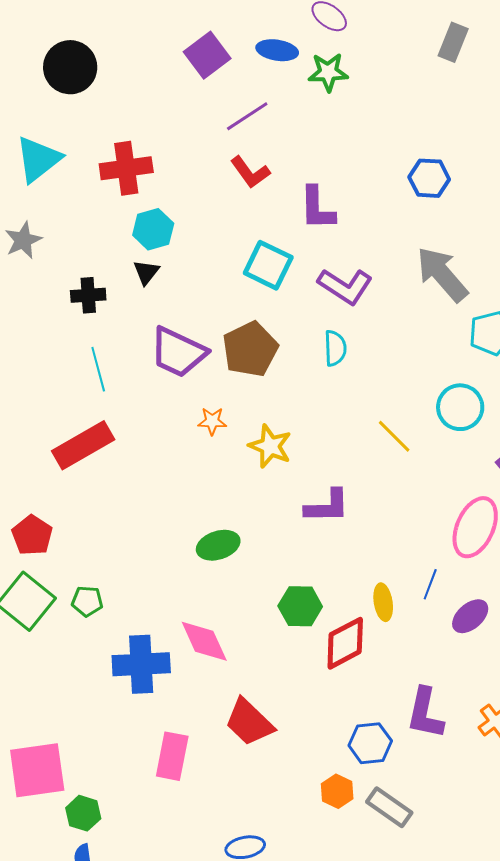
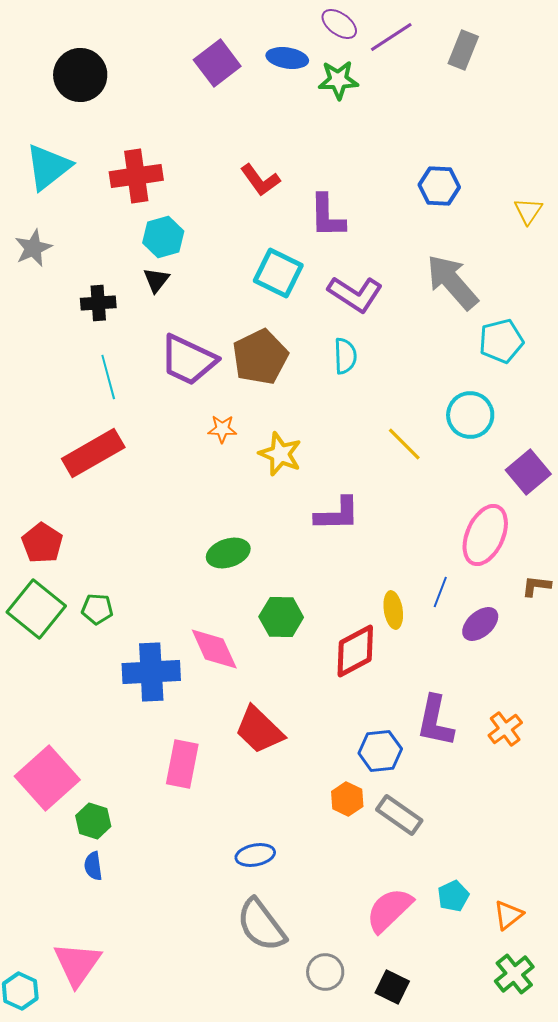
purple line: (247, 116) -> (391, 37), moved
green hexagon: (300, 606) -> (281, 617), moved
pink square: (37, 770) -> (47, 778), turned -34

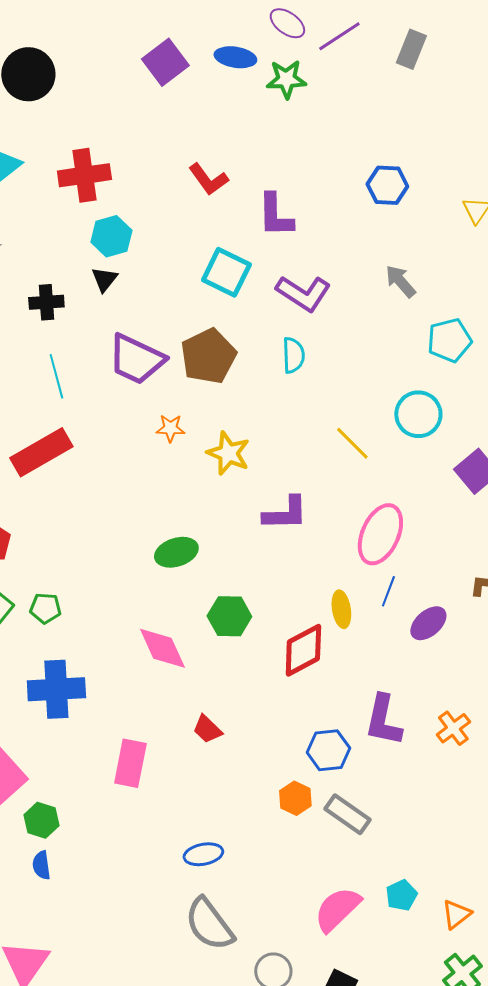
gray arrow: (452, 282) -> (400, 281), size x0.6
pink ellipse: (485, 535) -> (380, 534), moved
blue cross: (151, 672) -> (56, 689), moved
red trapezoid: (259, 730) -> (207, 729), size x0.6

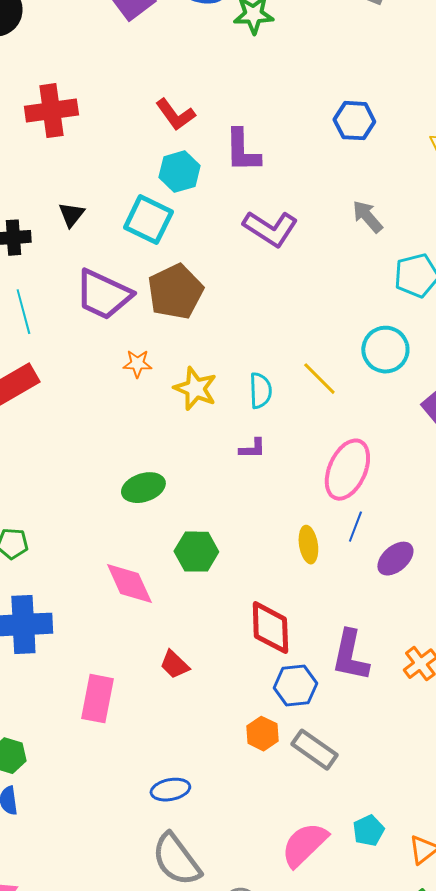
cyan hexagon: (111, 236) -> (179, 172), moved
cyan square: (226, 272) -> (148, 220), moved
cyan semicircle: (293, 355) -> (260, 391), moved
purple L-shape: (285, 513) -> (252, 449), size x0.6
red diamond: (303, 650) -> (270, 628), moved, turned -64

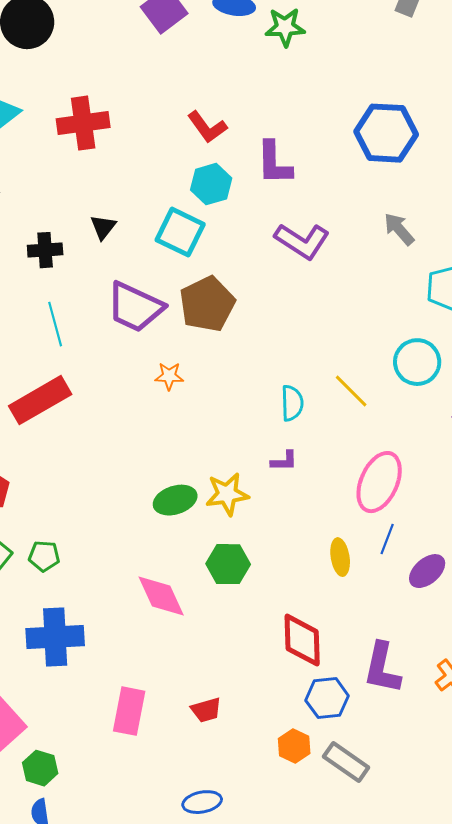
blue hexagon: (354, 121) -> (386, 133), size x1.5
yellow star: (195, 389) -> (227, 494), moved, turned -30
red trapezoid: (174, 665) -> (206, 710), moved, turned -60

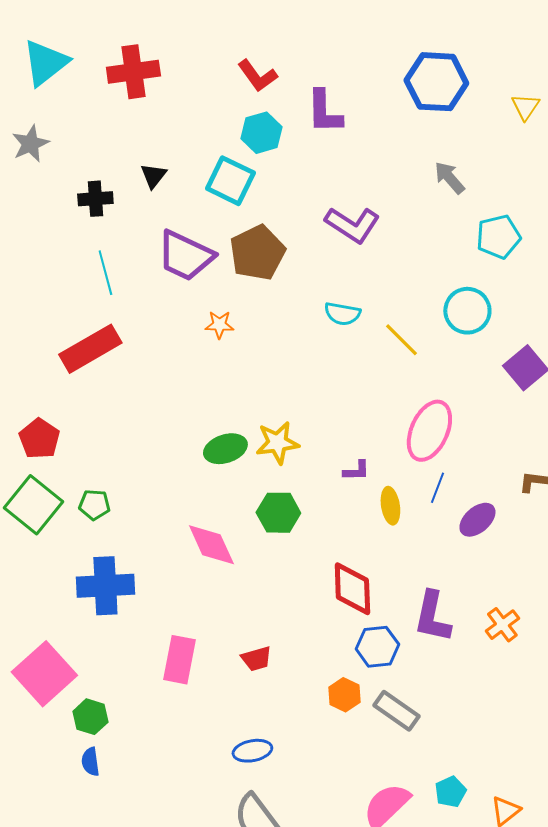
purple L-shape: (302, 241) -> (352, 225), moved
cyan semicircle: (292, 403) -> (342, 314), moved, turned 102
purple L-shape: (284, 461) -> (356, 471), moved

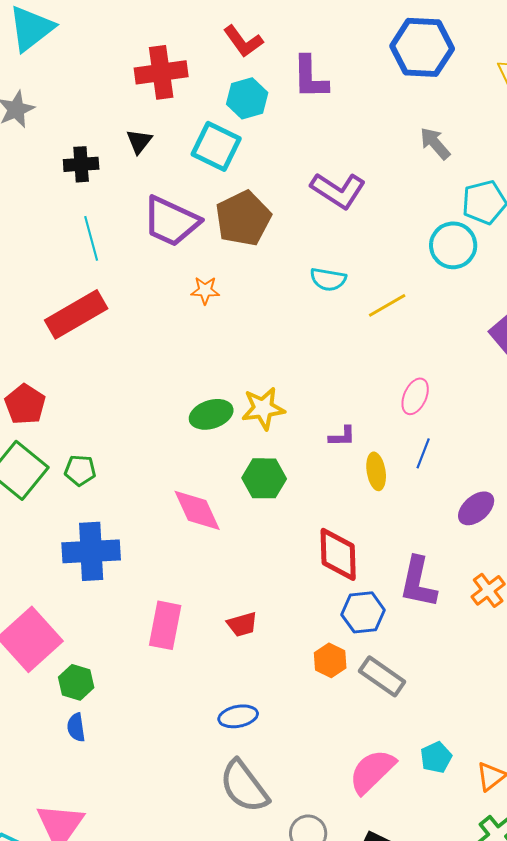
red cross: (133, 72) -> (161, 72), moved
cyan circle: (467, 311) -> (453, 245), moved
yellow line: (401, 340) -> (387, 305), turned -75
pink ellipse: (429, 431) -> (415, 396), size x0.6
purple ellipse: (477, 520) -> (476, 508), moved

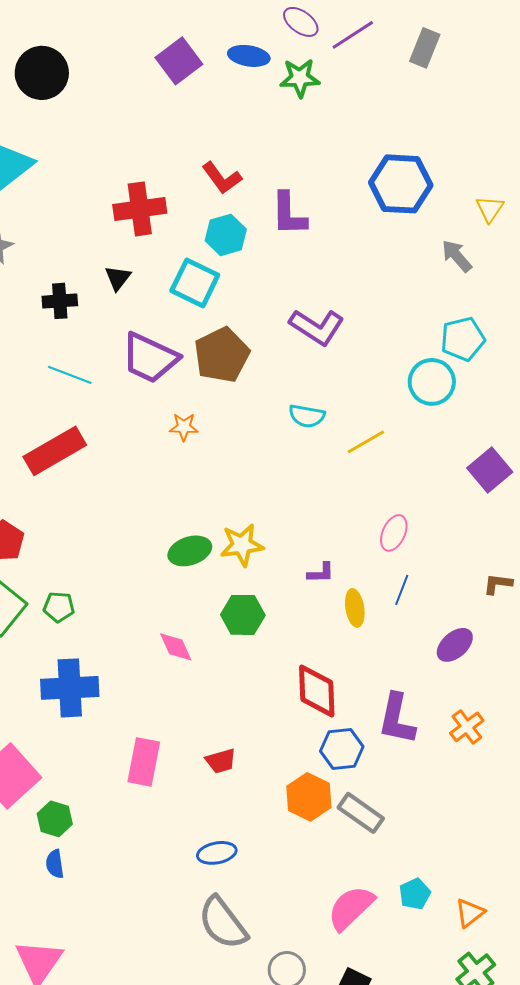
gray arrow: (435, 143) -> (457, 256), moved
cyan line: (91, 238) -> (70, 375), turned -54
pink diamond: (197, 510) -> (176, 647), size x0.7
orange hexagon: (330, 660) -> (309, 797), size x1.4

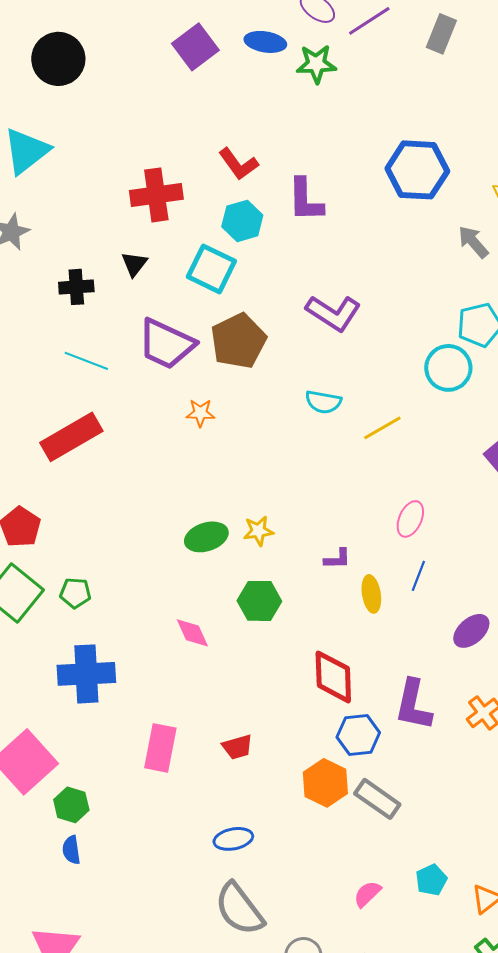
yellow star: (242, 545) -> (258, 531), size x0.7
pink semicircle: (351, 908) -> (367, 894), size x0.6

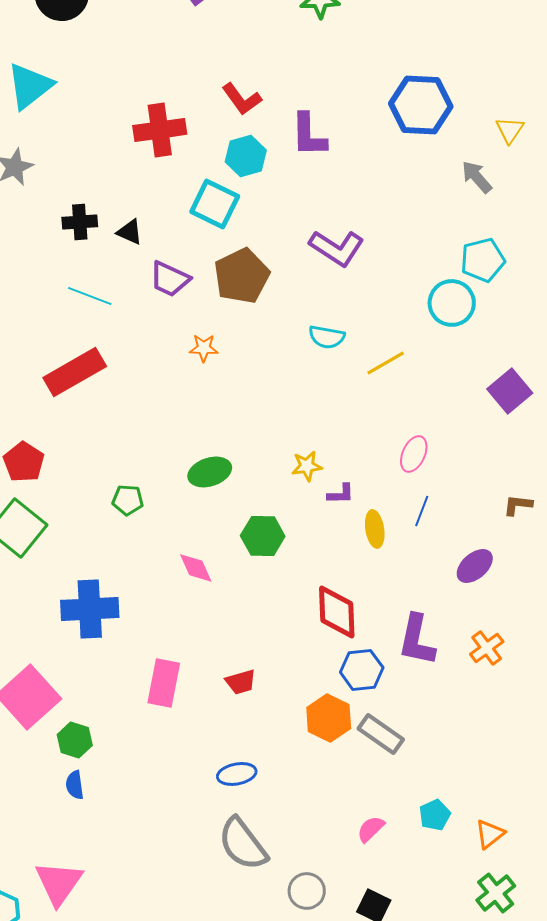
black triangle: (134, 264) -> (130, 232), moved, turned -44
purple trapezoid: (166, 344) -> (170, 279), size x0.7
yellow star: (258, 531) -> (307, 466), moved
green pentagon: (75, 593) -> (128, 500), moved

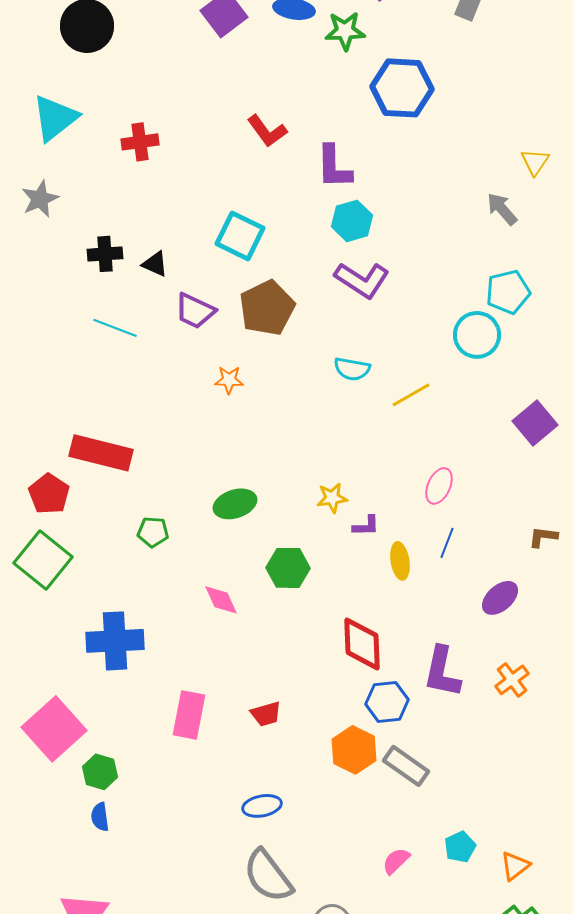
blue hexagon: (421, 105) -> (402, 88), moved
red cross: (160, 130) -> (140, 142), moved, size x0.7
cyan hexagon: (246, 156) -> (352, 221), moved
red rectangle: (75, 372) -> (101, 453), moved, turned 44

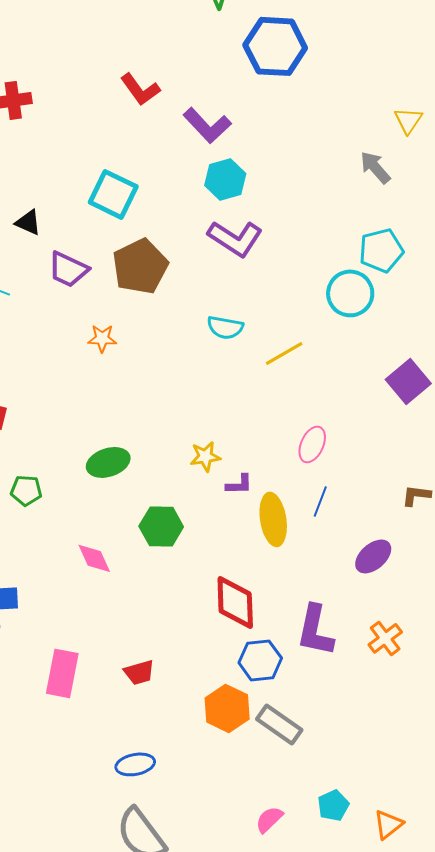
purple L-shape: (334, 167) -> (207, 125), turned -42
yellow ellipse: (400, 561) -> (273, 519), size x1.4

